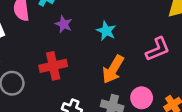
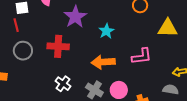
purple star: (64, 24) -> (75, 17), size x1.6
orange arrow: (113, 69) -> (103, 62), turned 40

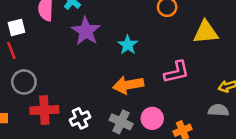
red cross: (58, 46) -> (44, 110), moved
white cross: (63, 84) -> (80, 118), turned 35

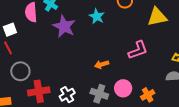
cyan star: (128, 45) -> (97, 16), moved
orange arrow: (128, 85) -> (102, 64), size x0.6

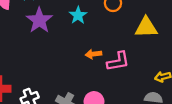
orange arrow: (102, 64) -> (93, 54), moved

